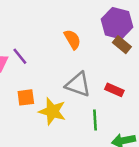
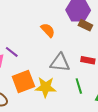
orange square: (26, 97) -> (23, 82), size x1.6

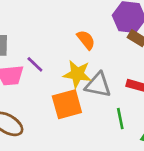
orange square: (23, 82) -> (67, 104), moved
yellow star: (46, 87) -> (77, 74), moved

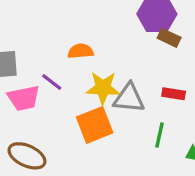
orange semicircle: (86, 40) -> (81, 51), moved, turned -50
green line: (120, 119) -> (160, 135), turned 30

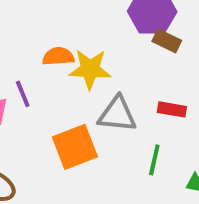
purple line: (52, 82) -> (23, 94), turned 30
yellow star: (103, 88) -> (90, 69), moved

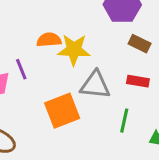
brown rectangle: (167, 41) -> (140, 44), moved

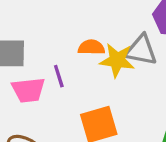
gray triangle: (95, 85) -> (141, 50), moved

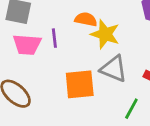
gray triangle: (141, 50) -> (114, 69), moved

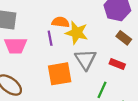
purple line: (54, 38) -> (50, 38), moved
gray triangle: (114, 69) -> (85, 59), turned 40

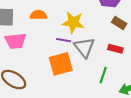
orange semicircle: (61, 22) -> (39, 15), moved
purple line: (50, 38) -> (64, 40), moved, turned -64

